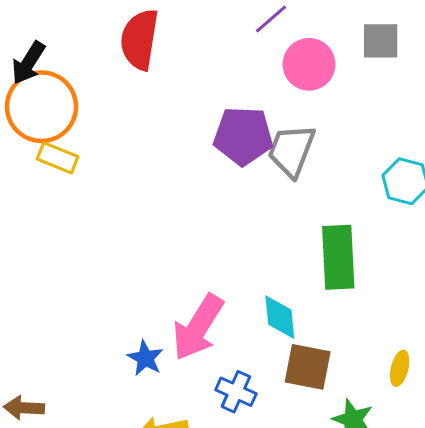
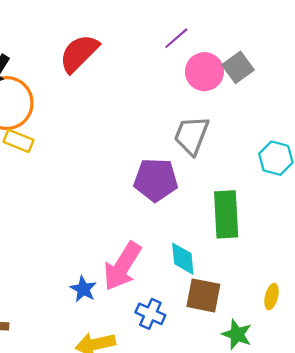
red semicircle: (139, 39) -> (79, 53), turned 36
gray square: (381, 41) -> (238, 67), moved, turned -36
purple pentagon: (243, 136) -> (156, 180), moved

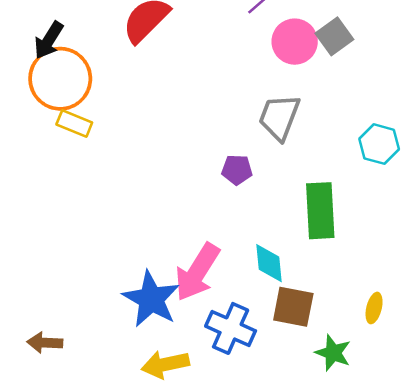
purple pentagon: (156, 180) -> (237, 170), size x0.6
blue star: (83, 289) -> (151, 299), size x1.8
blue cross: (150, 314) -> (231, 328), size x1.4

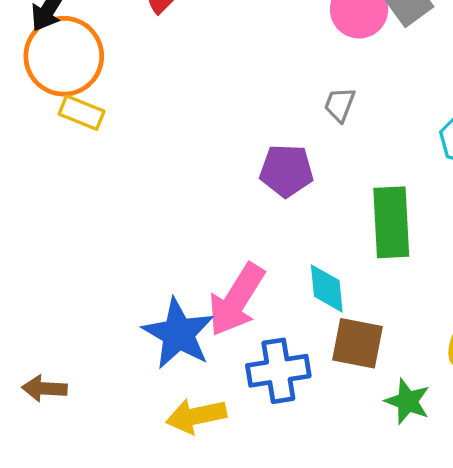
gray trapezoid: (279, 117) -> (340, 105), size x0.6
purple pentagon: (237, 170) -> (286, 171), size x1.4
blue cross: (231, 328) -> (278, 371), turned -33

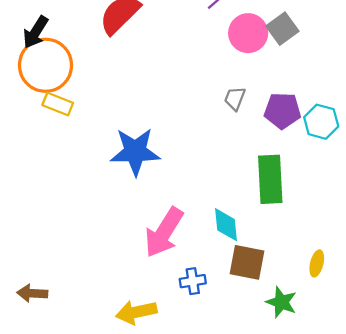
purple pentagon: (286, 171) -> (282, 111), moved
blue star: (178, 334) -> (135, 152), moved, turned -30
blue cross: (278, 371) -> (193, 281), size x0.6

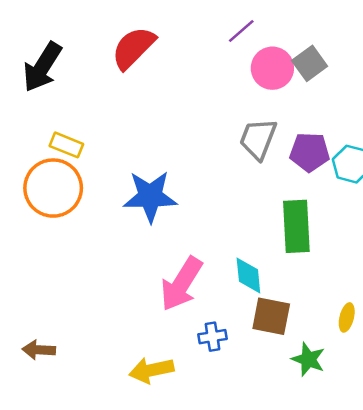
black arrow: (36, 32) -> (42, 67), size x1.4
orange circle: (46, 65) -> (53, 188), moved
gray trapezoid: (235, 98) -> (258, 139), size x1.6

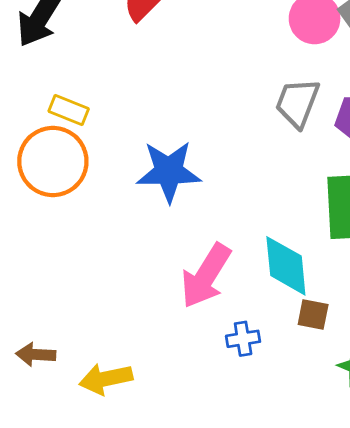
cyan diamond: (248, 275) -> (286, 266), size x1.4
brown square: (271, 316) -> (313, 314), size x0.7
yellow arrow: (151, 370) -> (106, 379), moved

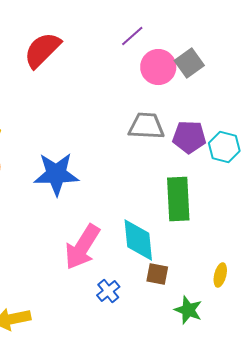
gray trapezoid: (297, 103) -> (146, 126), turned 72
blue cross: (243, 339) -> (108, 291), turned -30

